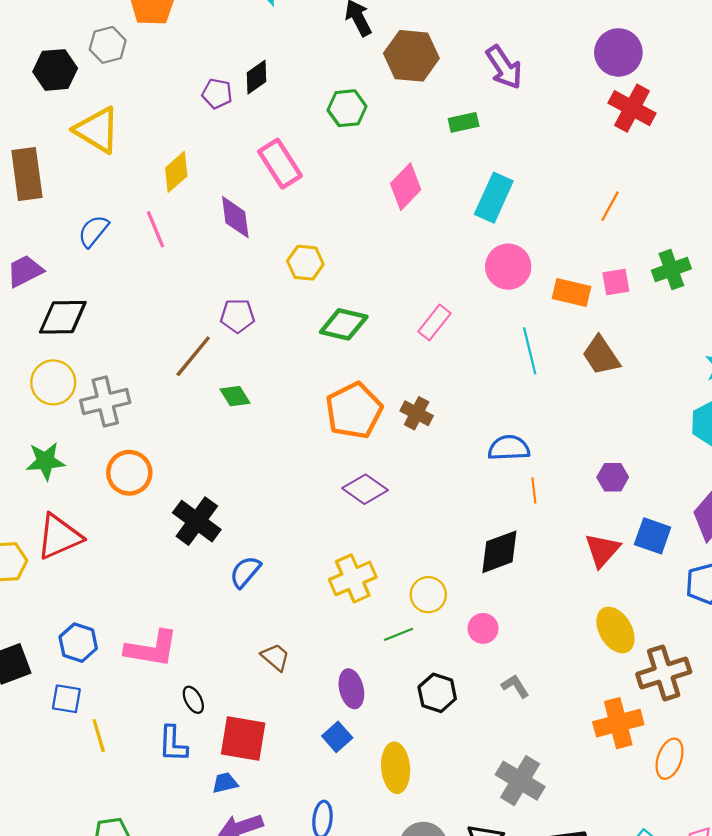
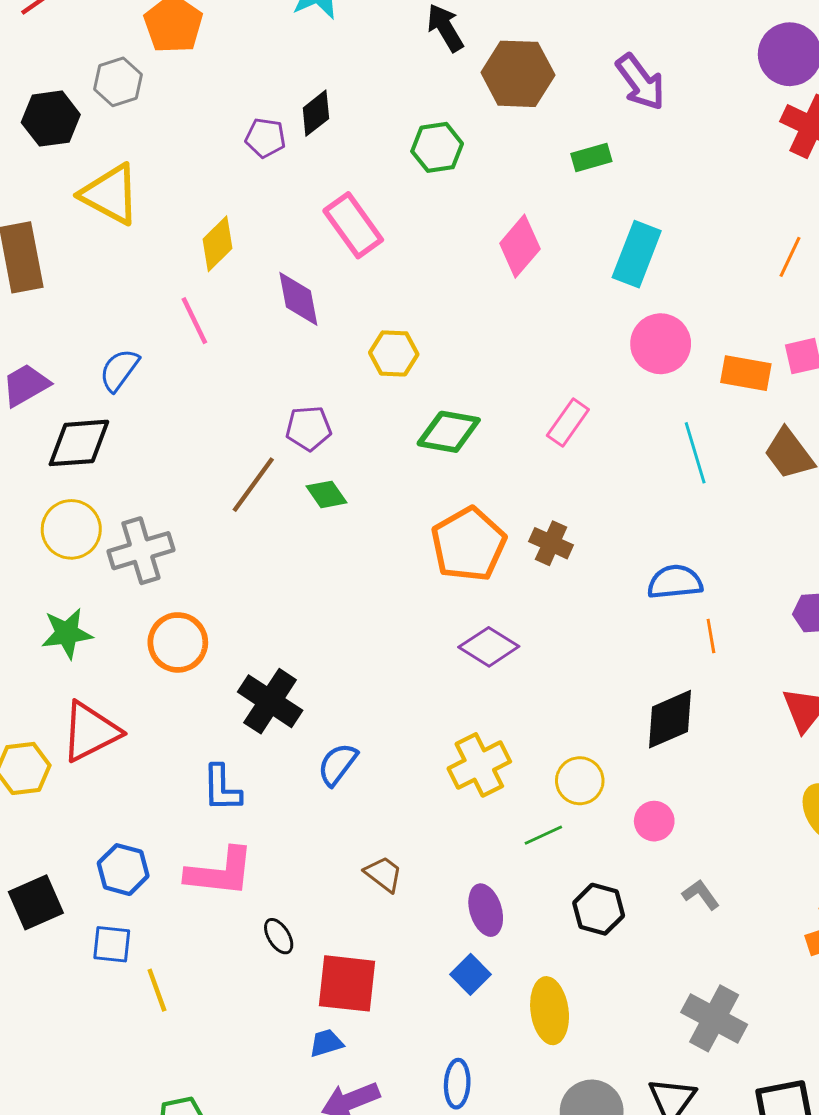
blue semicircle: (93, 231) -> (119, 370), moved
green diamond: (235, 396) -> (327, 494), moved
blue L-shape: (173, 744) -> (222, 788), moved

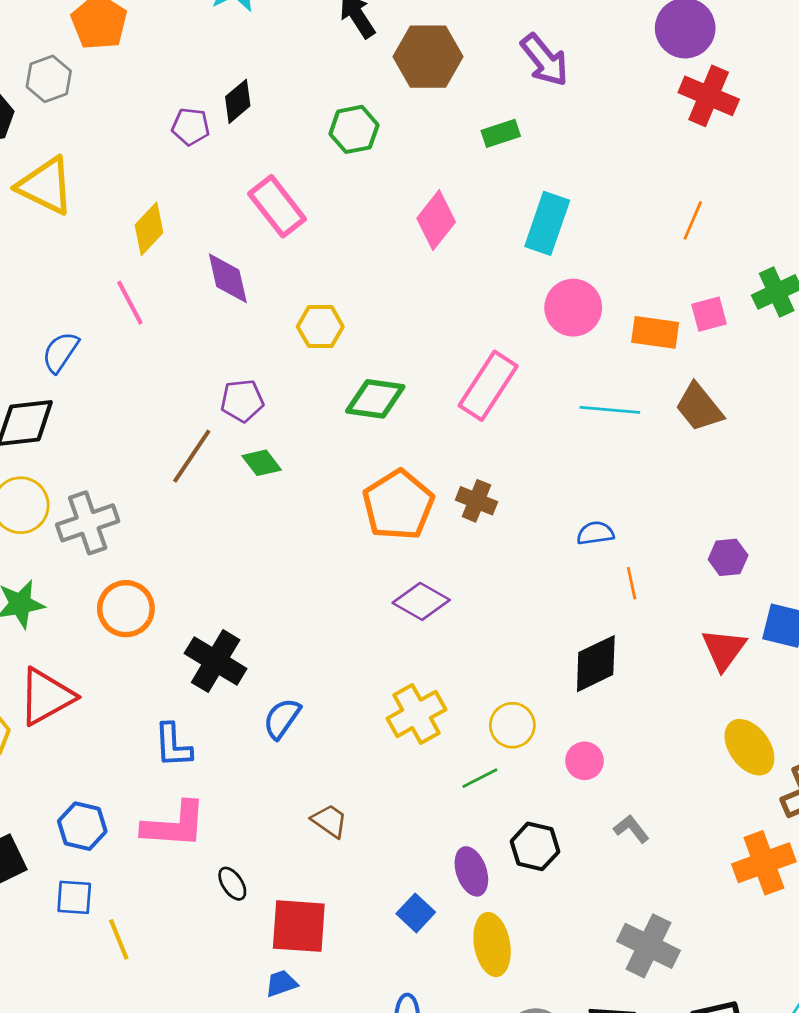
pink rectangle: (568, 423) -> (488, 386), size x1.5
cyan line: (695, 453) -> (610, 410), turned -66
blue semicircle: (675, 582) -> (595, 533), size x0.7
purple ellipse: (486, 910) -> (471, 871), moved

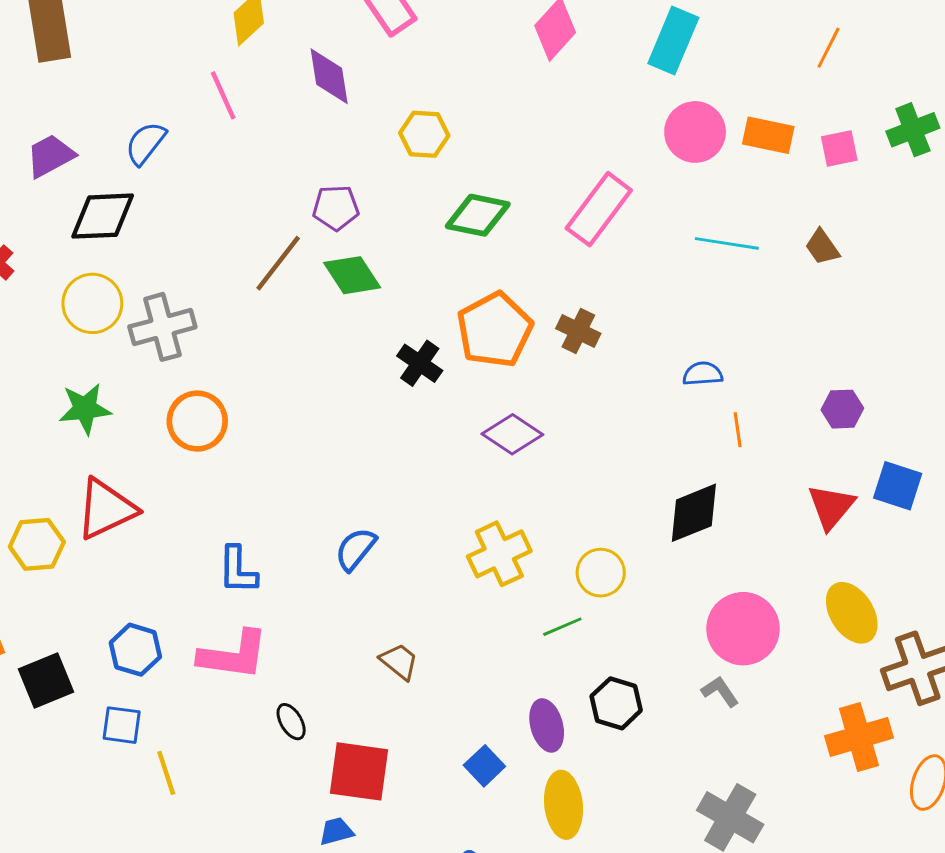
orange rectangle: (655, 332) -> (768, 135), moved
brown trapezoid: (699, 407) -> (822, 247), size x0.7
green diamond: (262, 463) -> (352, 275), size x1.4
black cross: (216, 661) -> (420, 363), moved, size x0.7
pink circle: (585, 761) -> (743, 629), moved, size x1.8

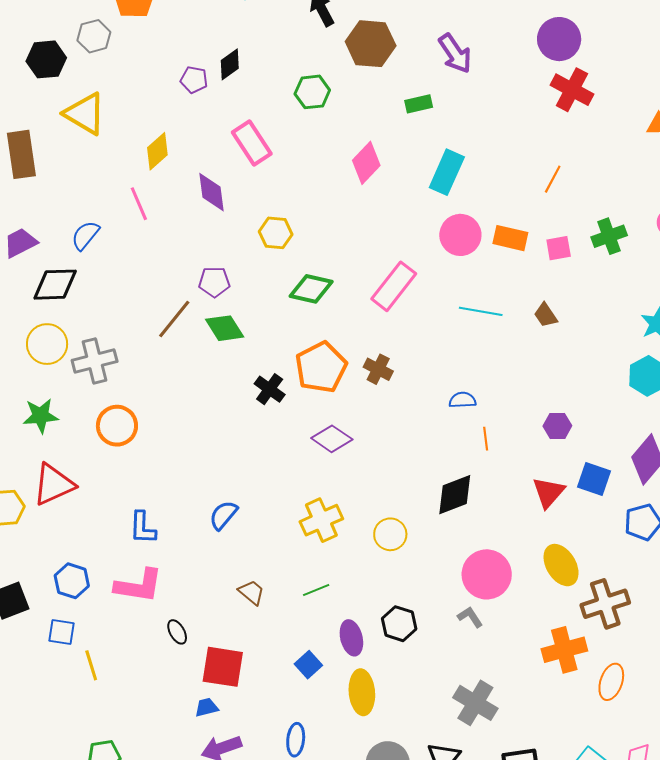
green line: (562, 627) -> (316, 590), moved

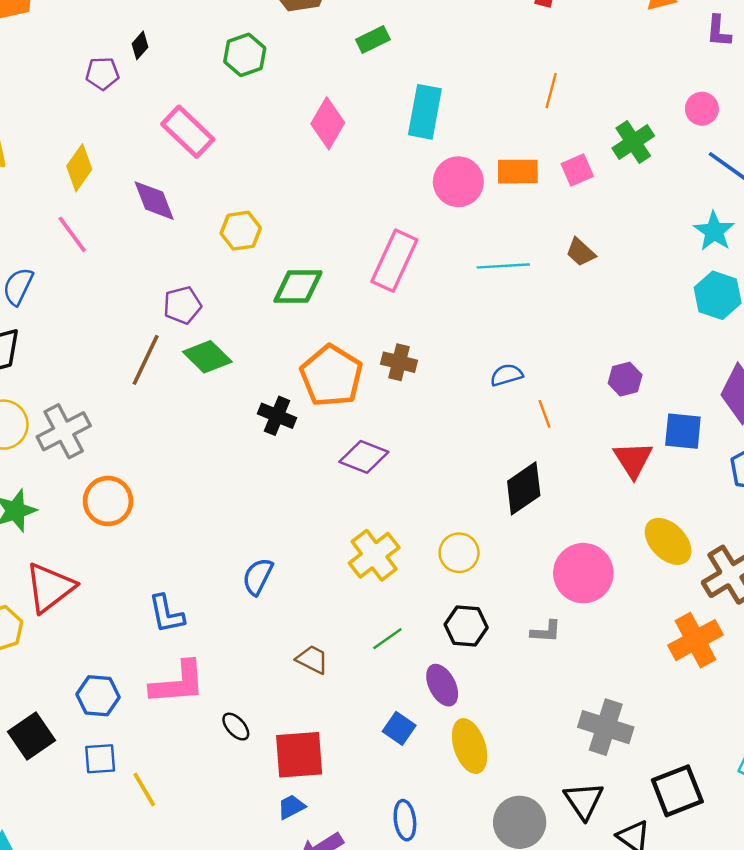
black diamond: (230, 64) -> (140, 45), size x0.7
gray L-shape: (470, 617) -> (546, 631), moved, turned 140
black hexagon: (399, 624) -> (466, 626), moved

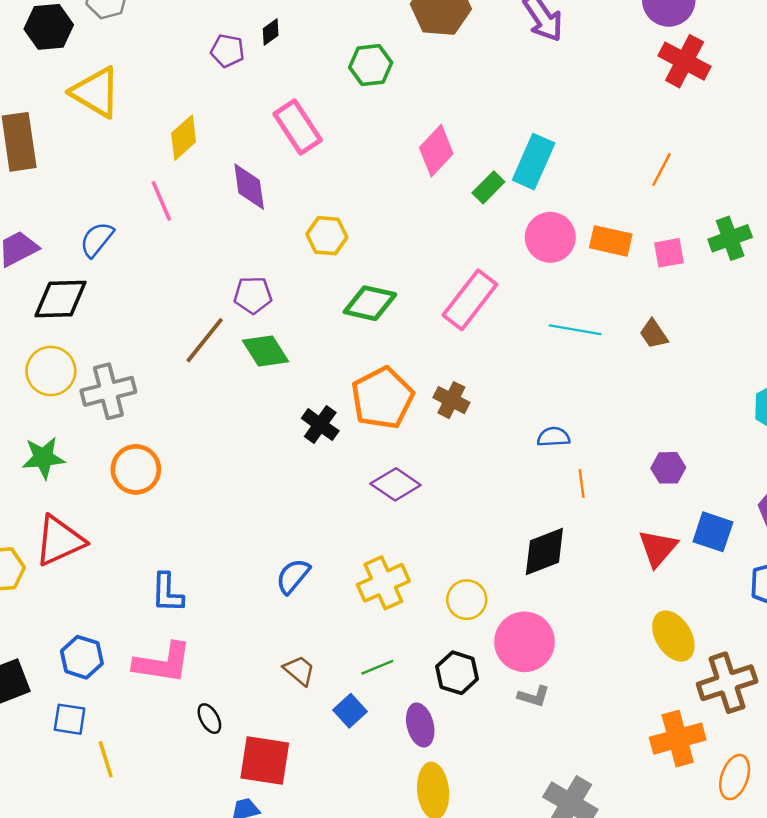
green rectangle: (373, 40) -> (488, 187), moved, turned -32
pink circle: (583, 573) -> (525, 642), moved
blue semicircle: (258, 576) -> (293, 576), moved
blue square: (399, 728) -> (350, 711), moved

